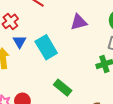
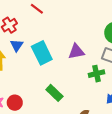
purple triangle: (79, 22) -> (76, 52), moved

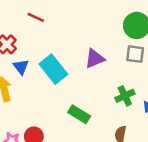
green cross: (97, 74) -> (125, 96), moved

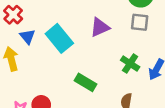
green cross: (125, 96) -> (130, 63), turned -30

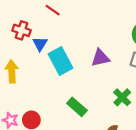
red cross: (13, 15) -> (22, 30), turned -36
blue triangle: (27, 37) -> (40, 44), moved

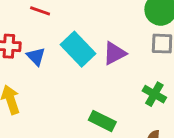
cyan rectangle: (60, 61) -> (78, 49), moved

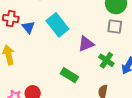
purple triangle: (114, 53) -> (86, 44), moved

